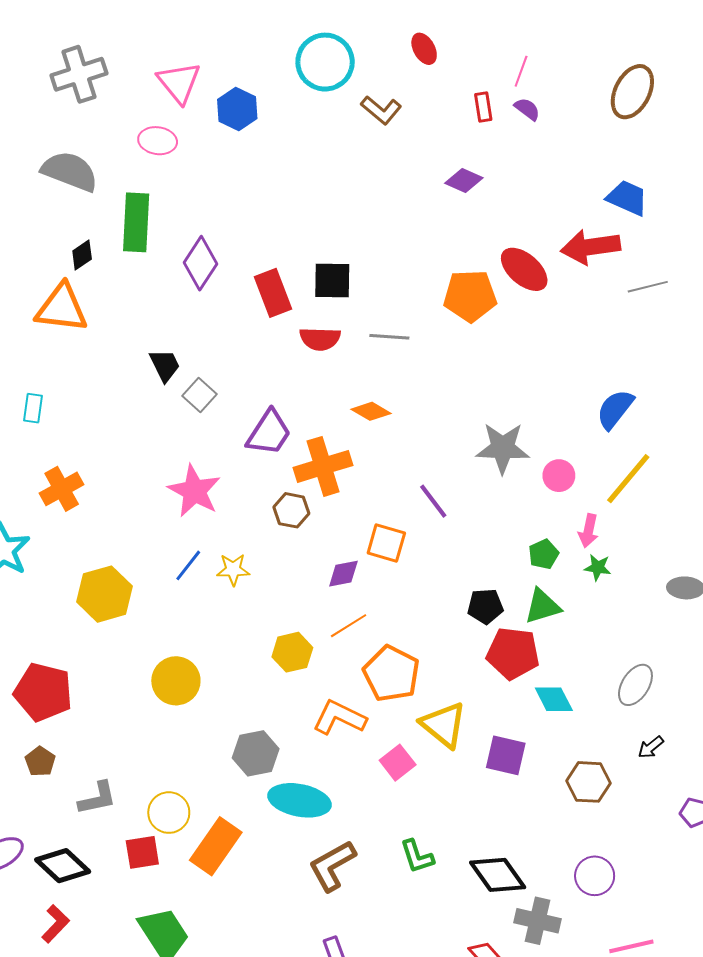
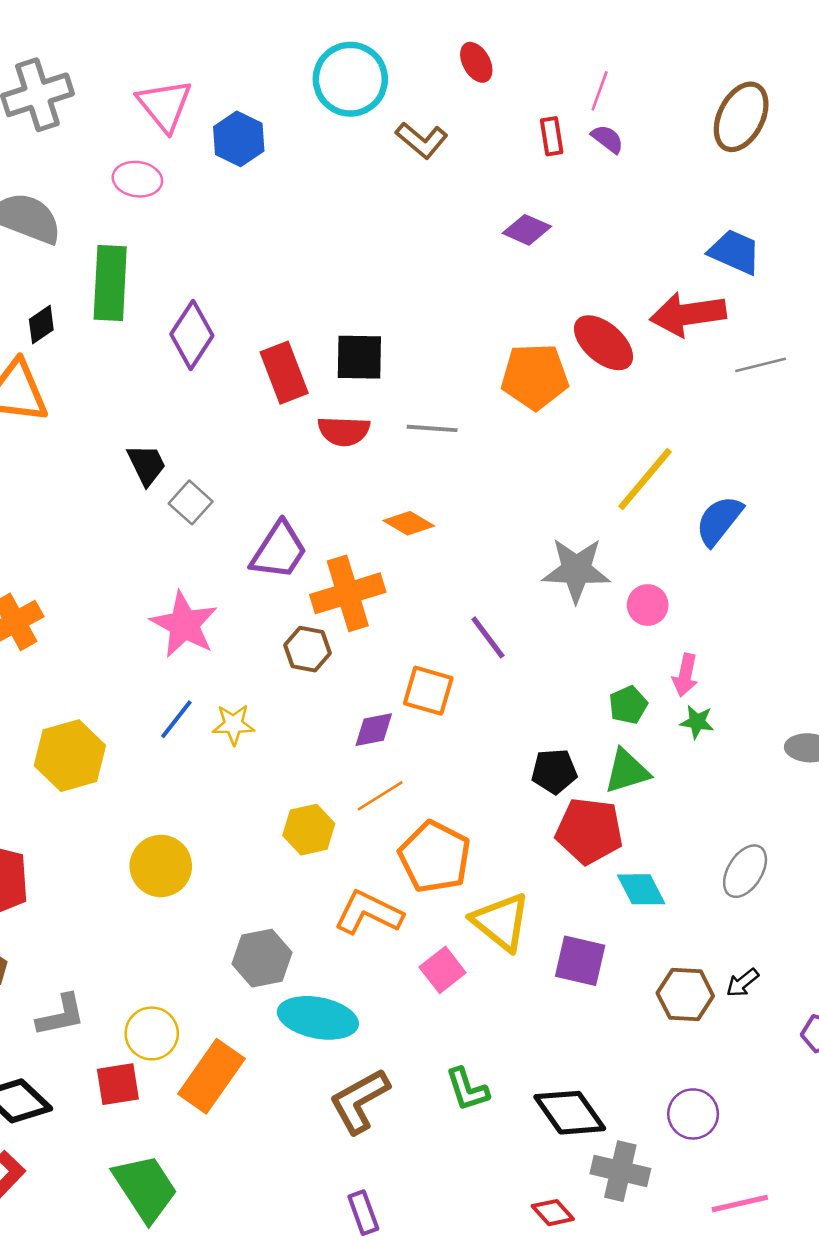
yellow line: (628, 479) -> (645, 479), moved
black arrow: (651, 747) -> (742, 983), moved

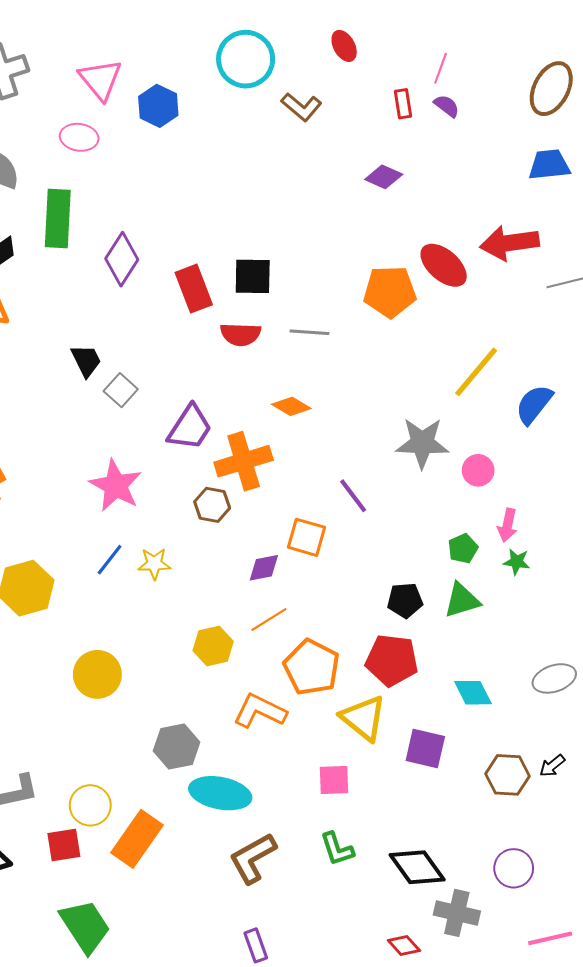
blue trapezoid: (735, 252) -> (549, 165), moved, turned -30
red pentagon: (589, 831) -> (392, 660), moved
gray ellipse: (745, 871) -> (554, 678), turned 39
pink square: (443, 970) -> (334, 780), moved, turned 36

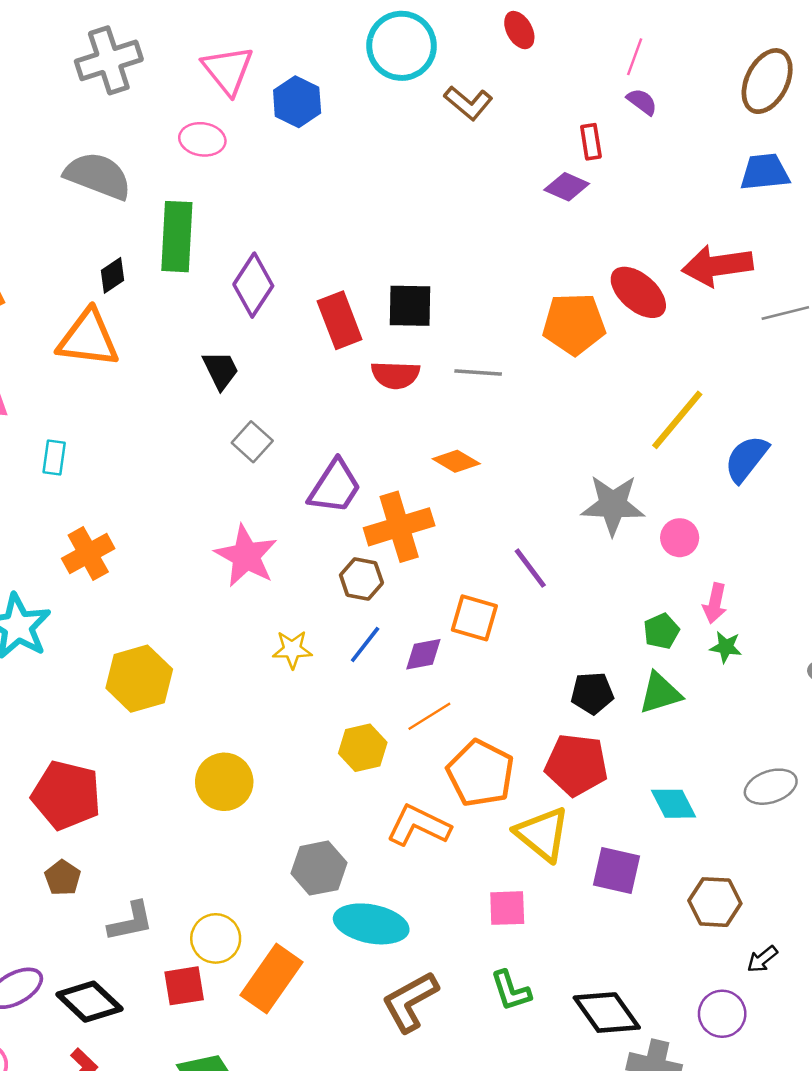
red rectangle: (403, 104) -> (591, 142), moved
black trapezoid: (86, 361) -> (221, 370), moved
blue line: (110, 560) -> (365, 645), moved
black arrow: (552, 766) -> (762, 959), moved

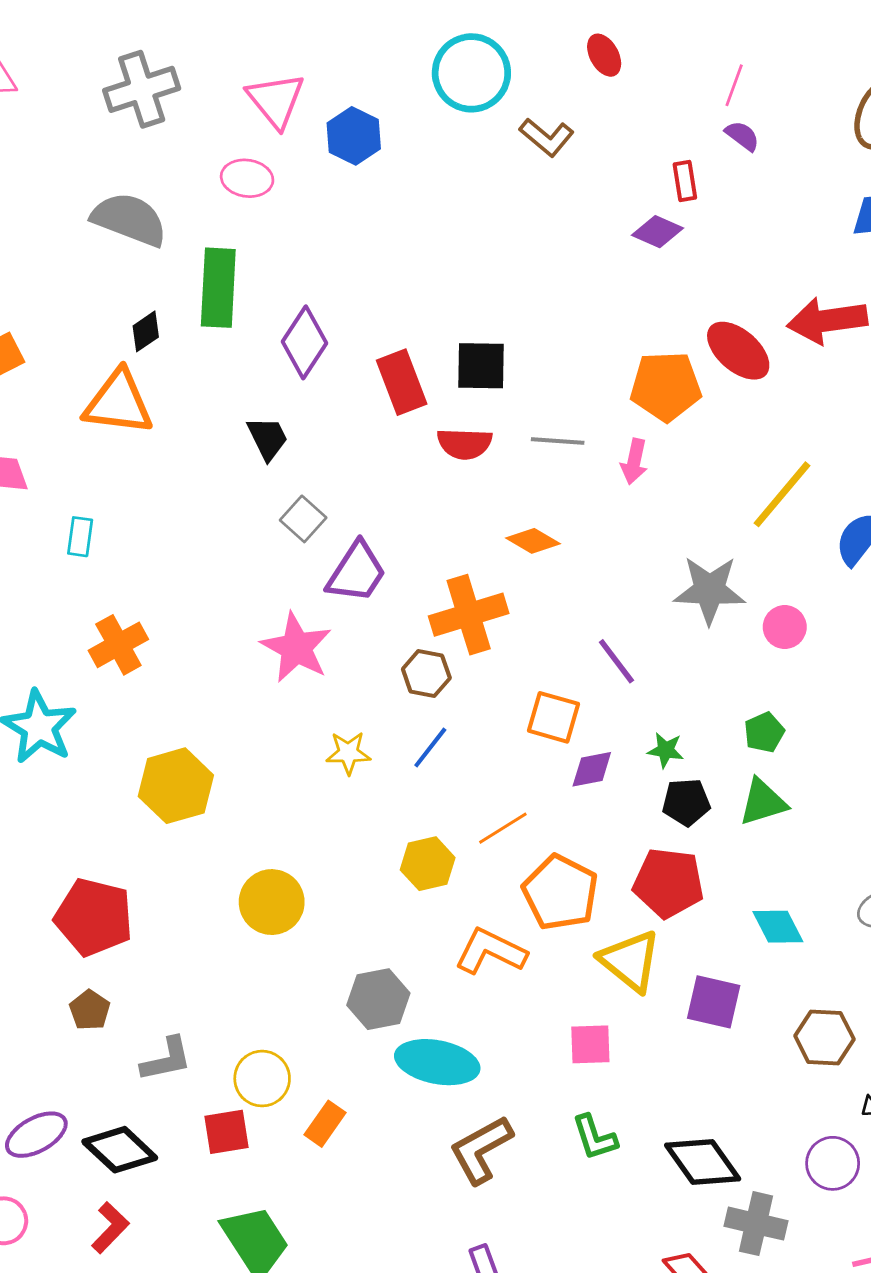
purple trapezoid: (335, 487) -> (356, 572), moved
pink arrow: (715, 603) -> (634, 461), moved
green star: (726, 647) -> (666, 750), moved
purple diamond: (423, 654) -> (592, 769), moved
orange rectangle: (272, 979) -> (325, 1124), size x0.6

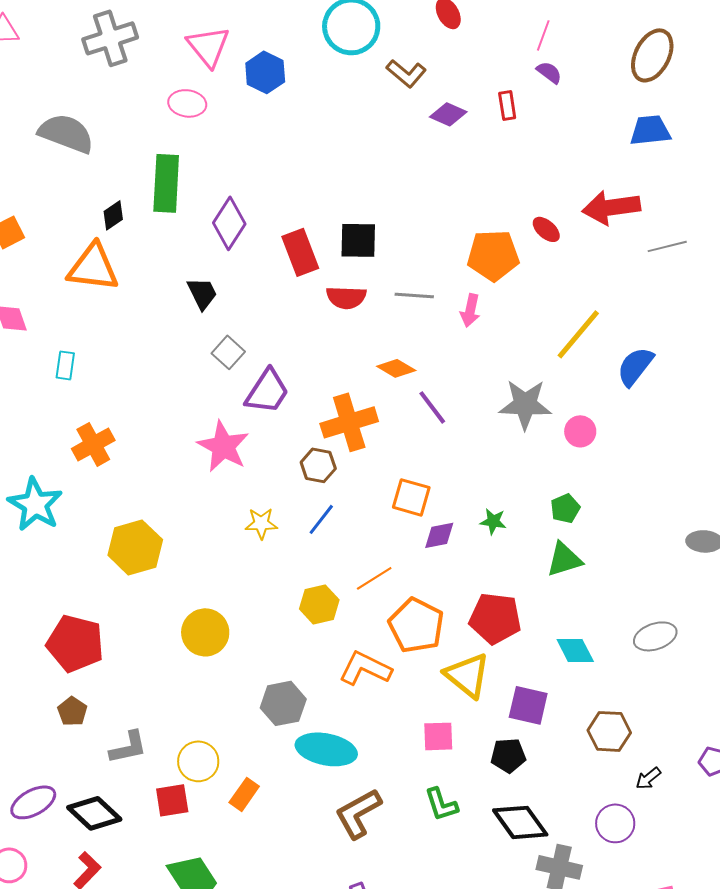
gray semicircle: (129, 219) -> (66, 133), moved
purple diamond: (657, 232) -> (448, 114), moved
red ellipse: (738, 351) -> (546, 229), size x0.6
purple line: (616, 661) -> (432, 407), moved
black pentagon: (686, 802) -> (508, 755), moved

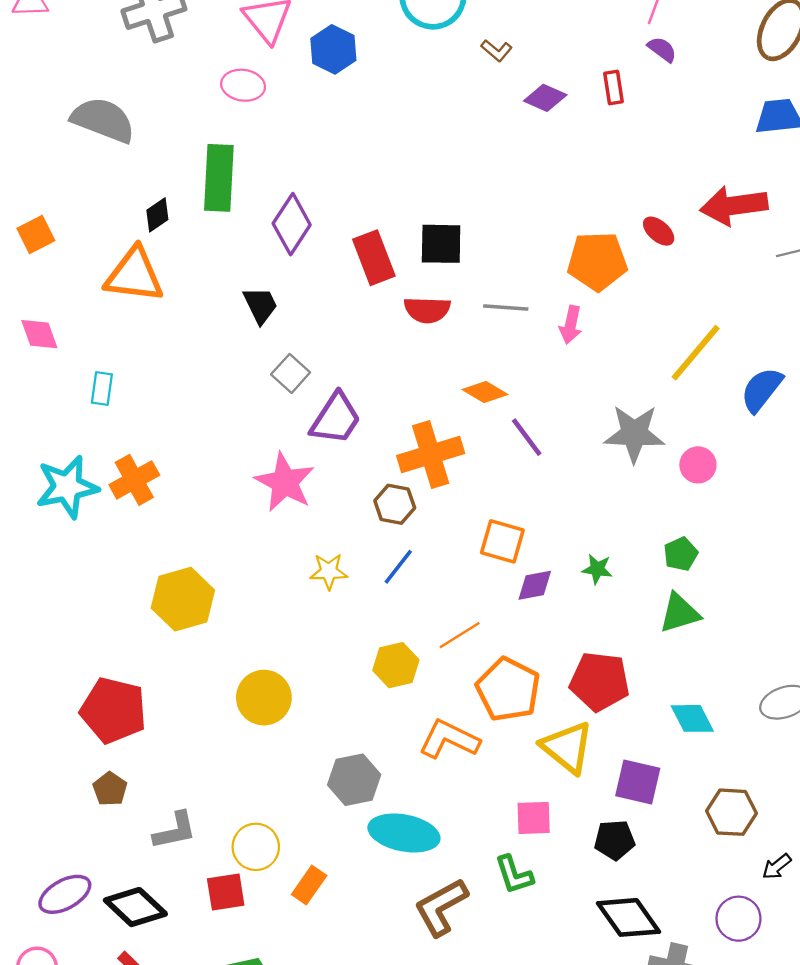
brown L-shape: (406, 73) -> (497, 51), size x0.7
cyan star: (35, 504) -> (67, 487), moved, turned 30
green L-shape: (441, 804) -> (514, 875), moved

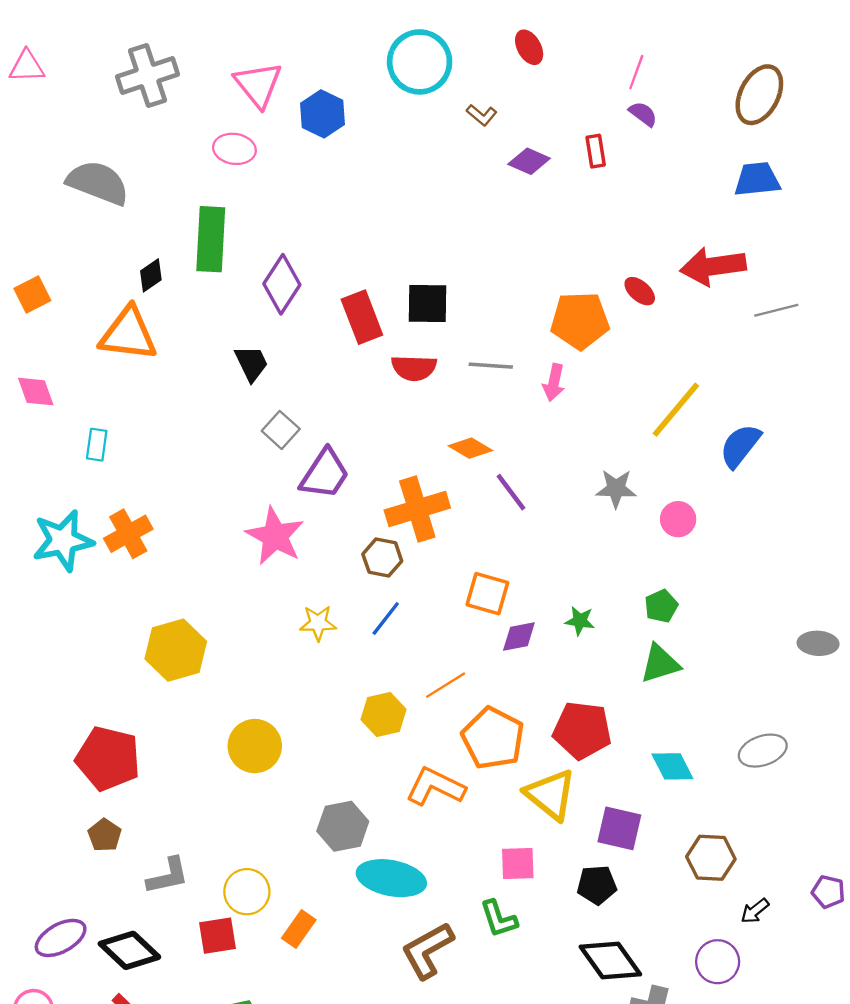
gray star: (634, 434) -> (616, 489), size x0.7

